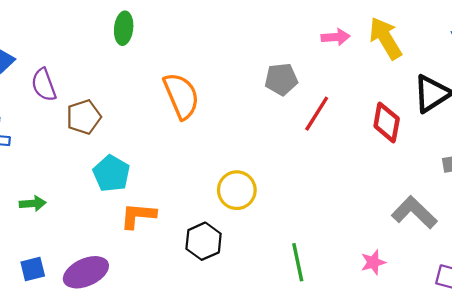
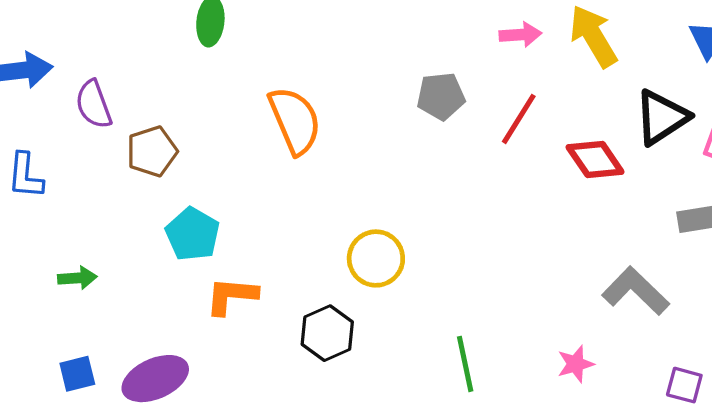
red line: (317, 114) -> (519, 119), moved
red diamond: (387, 122) -> (595, 159), turned -45

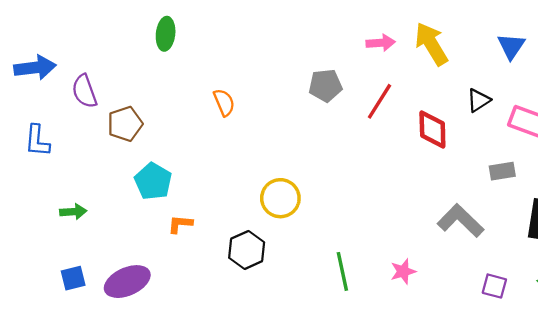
black triangle: (662, 117) -> (479, 100), size x0.6
orange semicircle: (295, 121) -> (224, 102), size x0.6
red diamond: (595, 159) -> (432, 129), turned 33
orange L-shape: (232, 296) -> (180, 224), size x0.7
pink star: (576, 364) -> (403, 271), moved

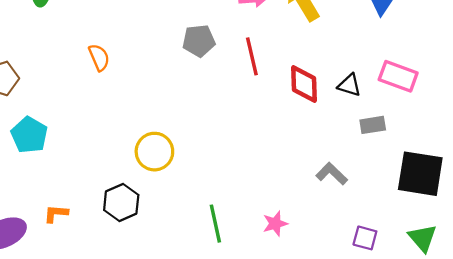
black triangle: (479, 100) -> (349, 85), moved, turned 50
red line: (379, 101) -> (252, 56), turned -45
gray L-shape: (461, 221) -> (332, 174), size x0.7
orange L-shape: (180, 224) -> (56, 214), moved

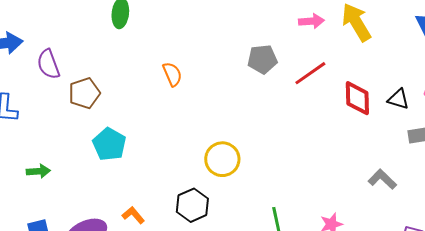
red line: (252, 56) -> (310, 73), turned 68
orange L-shape: (56, 214) -> (133, 215), turned 45

